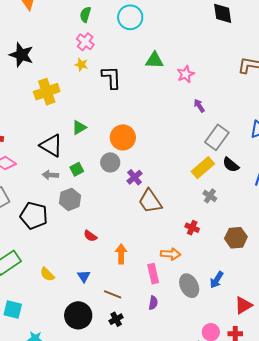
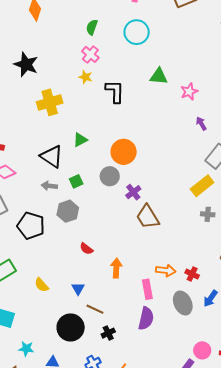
gray cross: (210, 196) -> (208, 214), turned -32
red cross: (192, 228) -> (192, 274), moved
brown line: (113, 294) -> (95, 309), moved
purple semicircle: (153, 303) -> (146, 318), size x1.6

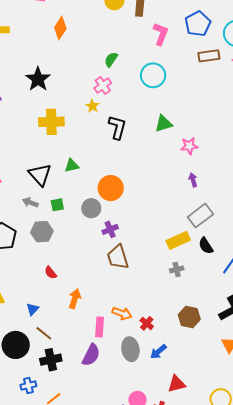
green triangle: (159, 76) -> (164, 124), turned -36
gray cross: (208, 214) -> (177, 269), turned -32
black cross: (108, 333) -> (51, 360), size x1.5

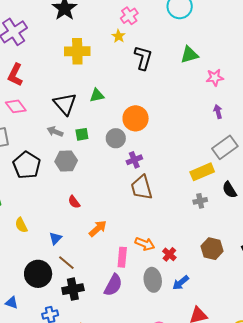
black semicircle: (206, 246) -> (230, 190), moved
orange arrow: (75, 299) -> (98, 229), turned 30

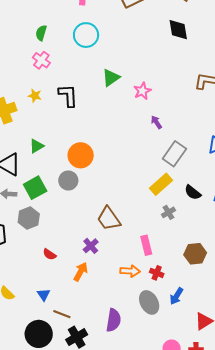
yellow star: (119, 36) -> (35, 96), moved
green square: (82, 134) -> (35, 188), size x1.6
purple cross: (134, 160) -> (91, 246), moved
pink rectangle: (122, 257) -> (146, 245), moved

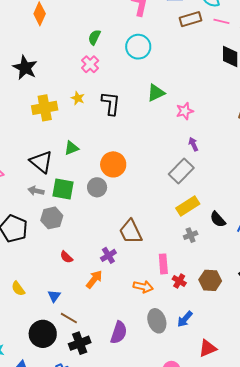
gray rectangle: (174, 154) -> (181, 171), moved
green square: (35, 188) -> (63, 189), turned 30
red cross: (157, 273) -> (179, 281), moved

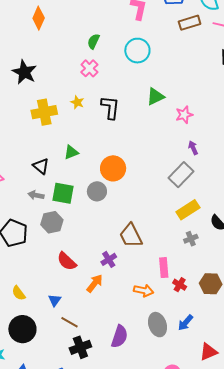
black triangle: (41, 162) -> (41, 166), size x0.7
red semicircle: (66, 257) -> (67, 261), size x1.5
black circle: (43, 334) -> (22, 329), moved

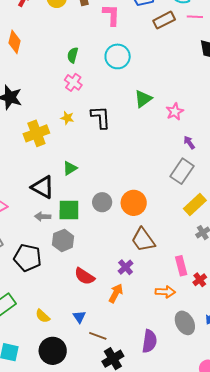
black triangle: (41, 166) -> (43, 187), size x1.4
orange circle: (113, 168) -> (134, 203), moved
red cross: (180, 285) -> (200, 280), turned 32

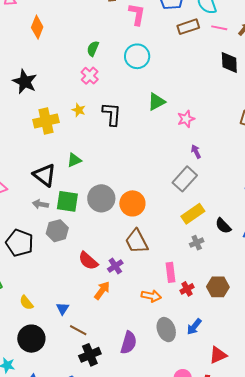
gray circle: (102, 202) -> (101, 198), size x1.4
red semicircle: (84, 276) -> (88, 261), moved

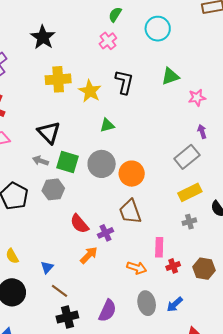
yellow star: (79, 110) -> (90, 91), moved, size x1.6
green triangle: (74, 160) -> (107, 125), moved

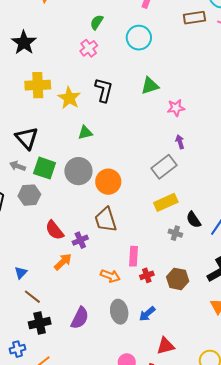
gray cross: (189, 222) -> (175, 233), moved, turned 32

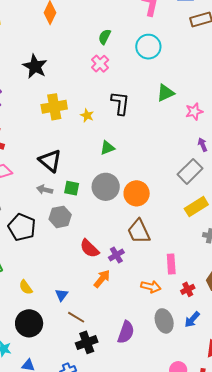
yellow star: (69, 98) -> (87, 115), size x0.6
green square: (45, 168) -> (72, 188), size x0.7
red cross: (147, 275) -> (188, 289), moved

